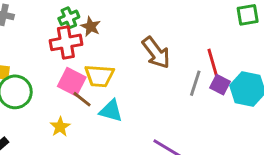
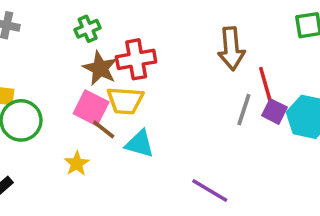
brown star: (91, 26) -> (100, 68), moved, size x1.4
red cross: (66, 42) -> (136, 59), moved
brown arrow: (156, 53) -> (231, 49), moved, turned 32

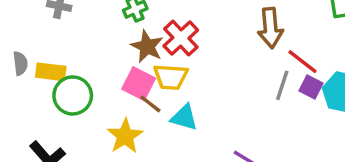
red cross: (136, 59) -> (181, 38), turned -33
red line: (265, 84) -> (303, 62), turned -36
yellow star: (77, 164) -> (125, 136), size x1.5

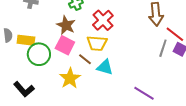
brown star: (147, 46) -> (66, 25), moved
pink square: (139, 84) -> (65, 45), moved

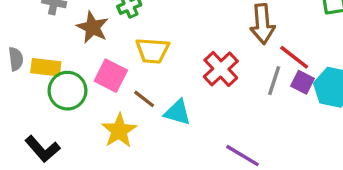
red cross: (103, 20) -> (221, 69), moved
brown star: (66, 25) -> (92, 27), moved
yellow trapezoid: (97, 43) -> (152, 51), moved

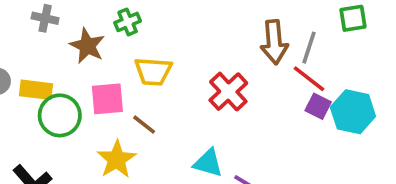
pink square: (111, 76) -> (107, 99), turned -32
gray line: (274, 81) -> (309, 48), moved
cyan triangle: (177, 112) -> (208, 163), moved

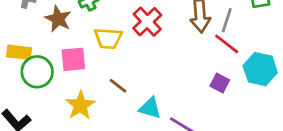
red cross: (228, 92) -> (147, 22), moved
purple square: (318, 106) -> (220, 83), moved
brown line: (144, 125) -> (118, 86), moved

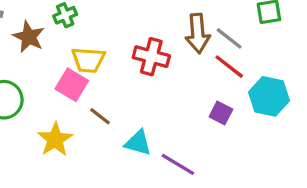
gray line: (227, 20) -> (229, 38), turned -70
red cross: (147, 22) -> (151, 57), moved, turned -32
pink square: (73, 59) -> (72, 85), moved, turned 36

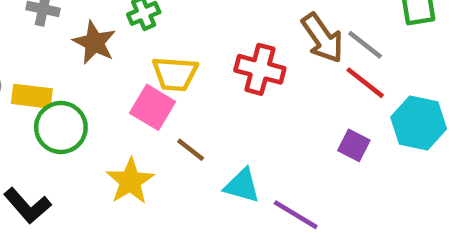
brown arrow: (198, 33) -> (323, 38), turned -30

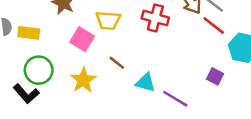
pink square: (153, 107) -> (82, 39), moved
green circle: (61, 127) -> (39, 70), moved
purple square: (354, 145) -> (215, 76), moved

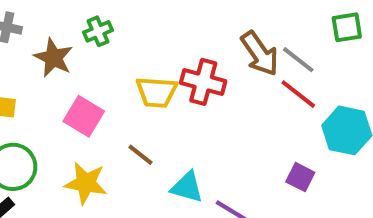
yellow trapezoid: (108, 20) -> (157, 92), moved
yellow star: (83, 80) -> (86, 183), turned -30

